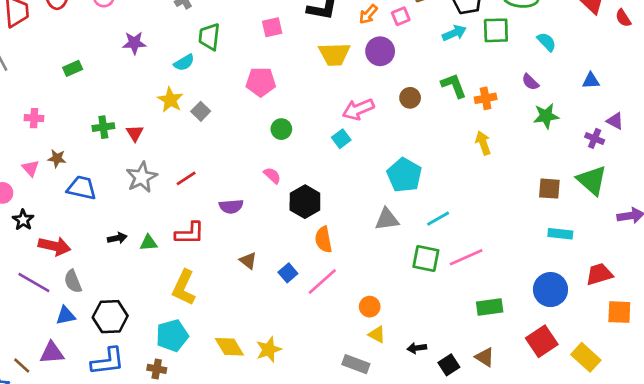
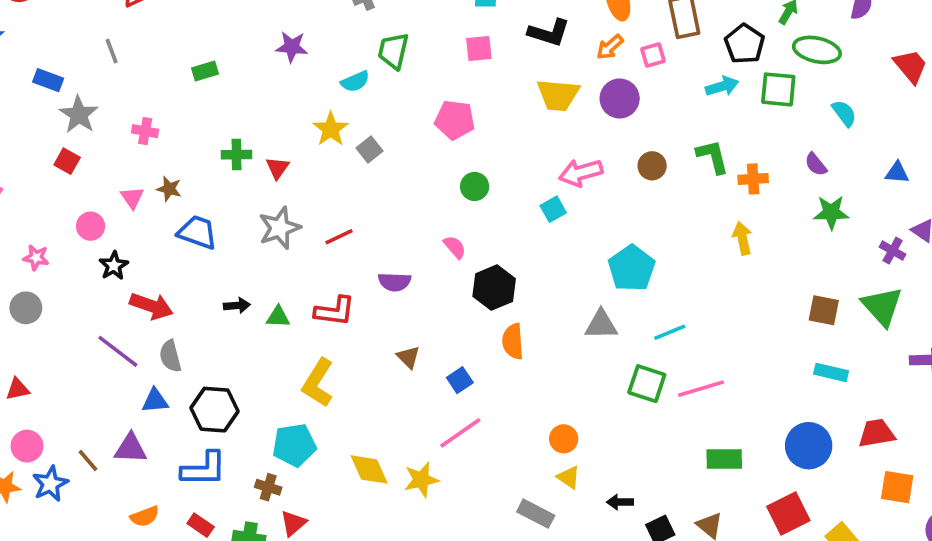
pink line: (322, 281) -> (460, 433), moved

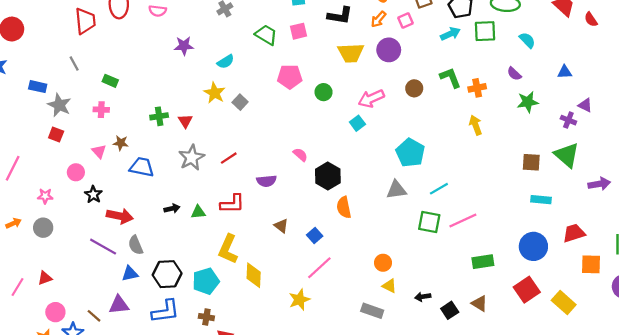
green trapezoid: (393, 51) -> (266, 35), moved, turned 115
green rectangle: (205, 71) -> (110, 81), moved, turned 48
green circle: (475, 186) -> (324, 92), moved
cyan pentagon: (294, 445) -> (206, 281), moved
yellow diamond: (369, 469) -> (254, 275), moved, turned 35

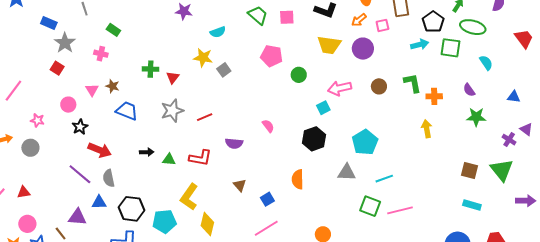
yellow star: (215, 93) -> (203, 58), turned -30
black hexagon: (328, 176) -> (314, 139), moved
purple triangle: (119, 305) -> (77, 217), moved

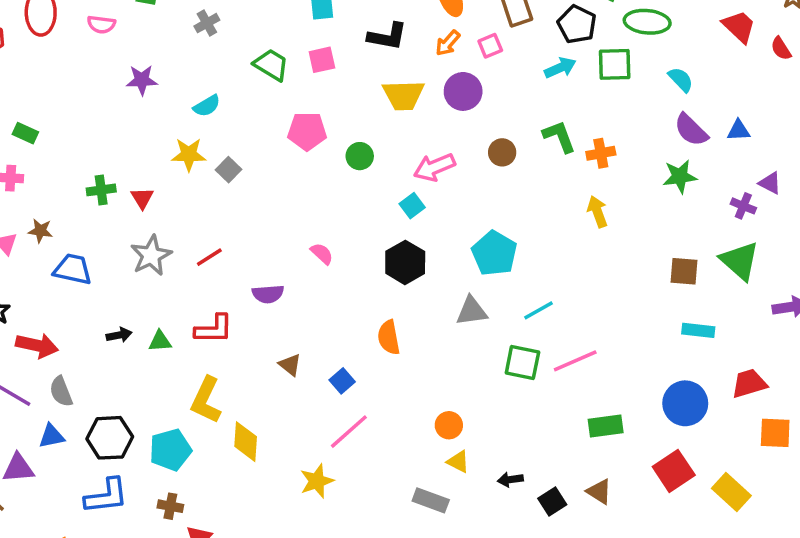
purple semicircle: (469, 90) -> (691, 130), moved, size x1.5

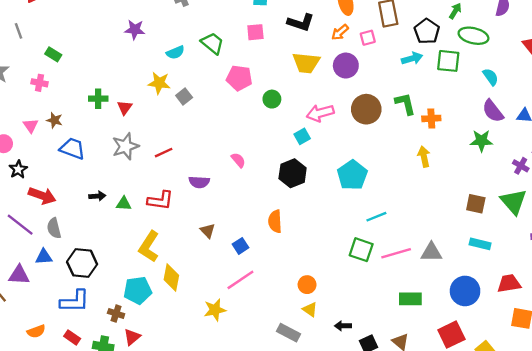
green trapezoid: (271, 65) -> (212, 43), moved
brown circle: (502, 152) -> (366, 109), size x1.6
gray triangle: (472, 311) -> (431, 252), moved
cyan pentagon: (170, 450) -> (138, 290), moved

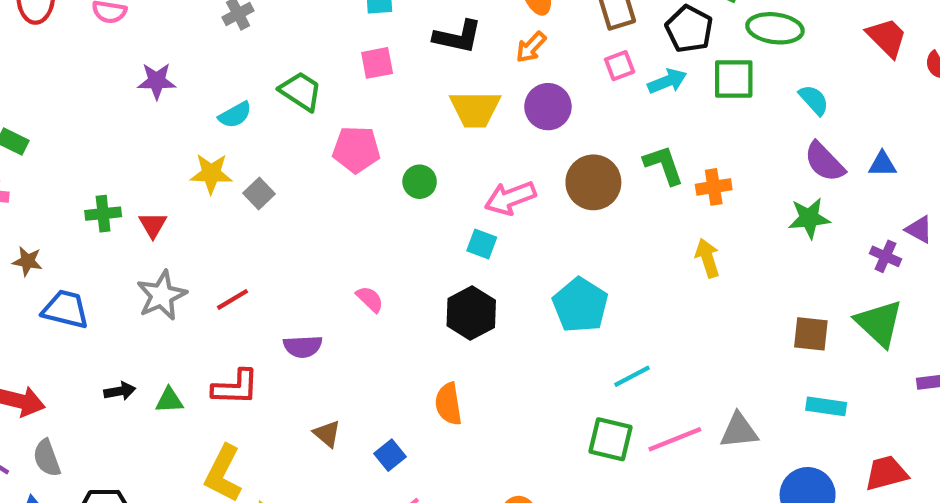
pink square: (368, 38) -> (620, 66), moved
cyan square: (302, 136) -> (482, 244), turned -35

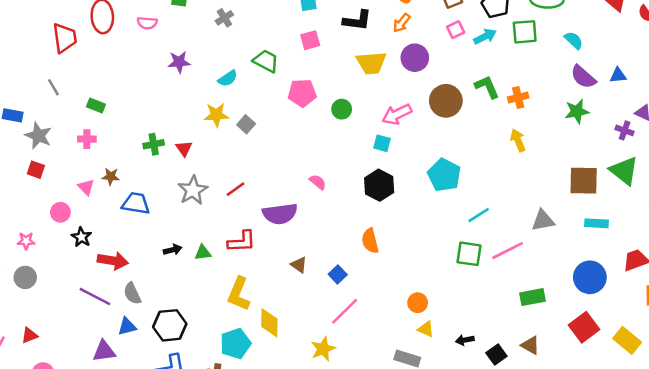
brown square: (811, 334) -> (584, 181), size x1.4
purple semicircle: (303, 346) -> (280, 214), size x1.5
gray triangle: (739, 431) -> (543, 220), moved

